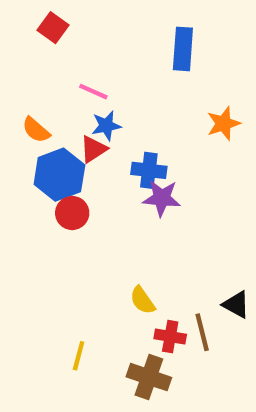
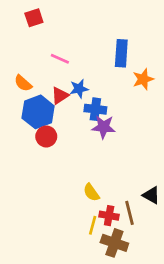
red square: (53, 28) -> (34, 18), turned 36
blue rectangle: (183, 49) -> (121, 53), moved
blue star: (106, 126) -> (79, 89), moved
yellow line: (79, 356) -> (93, 225), moved
brown cross: (149, 377) -> (114, 243), moved

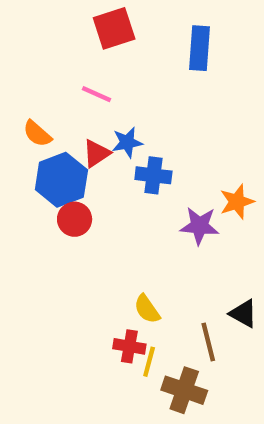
red square: (34, 18) -> (114, 28), moved, size x1.4
blue rectangle: (121, 53) -> (200, 48), moved
orange star: (143, 79) -> (237, 202), moved
purple star: (104, 127) -> (200, 226), moved
red cross: (109, 216) -> (129, 346), moved

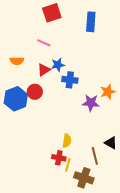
orange semicircle: (37, 134) -> (17, 61), turned -40
blue hexagon: (61, 180) -> (16, 99), moved
red circle: (75, 219) -> (35, 92), moved
yellow semicircle: (147, 309) -> (67, 141), turned -136

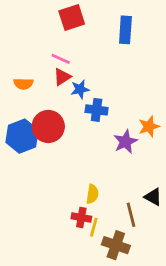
red triangle: (44, 70) -> (62, 77), moved
red circle: (35, 92) -> (48, 126), size x1.5
purple star: (91, 103) -> (125, 142), turned -30

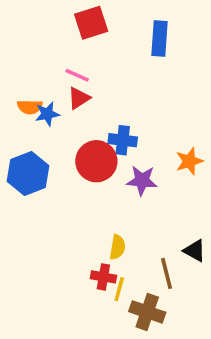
blue star: (80, 89) -> (47, 114), moved
red circle: (48, 126) -> (96, 161), moved
purple star: (125, 142) -> (142, 181), moved, turned 30

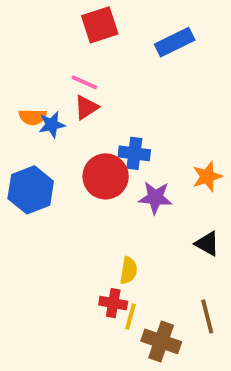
blue rectangle: (159, 39) -> (175, 42), turned 60
black triangle: (195, 251) -> (207, 244), moved
brown line: (167, 273) -> (207, 317), moved

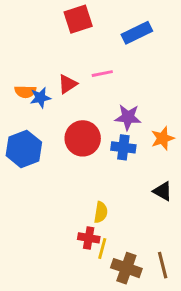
pink line: (84, 82) -> (102, 74), moved, turned -35
blue cross: (134, 153) -> (123, 147), moved
purple star: (155, 198) -> (128, 117), moved
brown line: (207, 317) -> (163, 265), moved

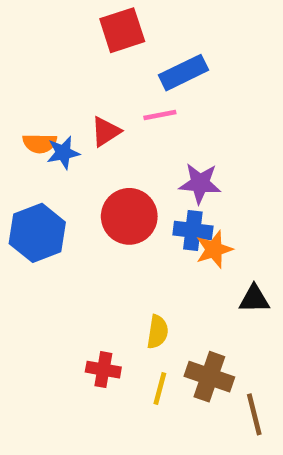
blue rectangle: (137, 33) -> (183, 73), moved
orange star: (163, 138) -> (214, 249), moved
black triangle: (163, 191) -> (254, 299), turned -30
red cross: (89, 238) -> (103, 370), moved
brown cross: (126, 268) -> (209, 377), moved

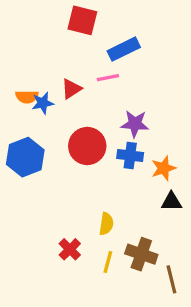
red square: (122, 30) -> (82, 20), turned 32
orange star: (214, 249) -> (164, 168), moved
red cross: (103, 370) -> (70, 249), turned 35

